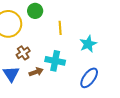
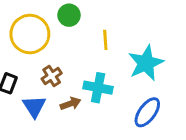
cyan star: (88, 44) -> (146, 63), size x1.4

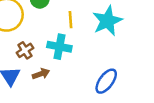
cyan star: (146, 63) -> (107, 21), moved
cyan cross: (98, 88) -> (59, 47), moved

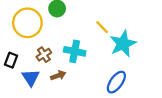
yellow line: (70, 20) -> (102, 27), moved, turned -40
cyan star: (107, 21) -> (123, 44), moved

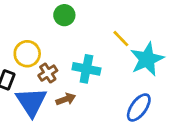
yellow circle: (27, 23) -> (27, 54), moved, size x0.7
blue triangle: (31, 78) -> (31, 102), size x1.4

